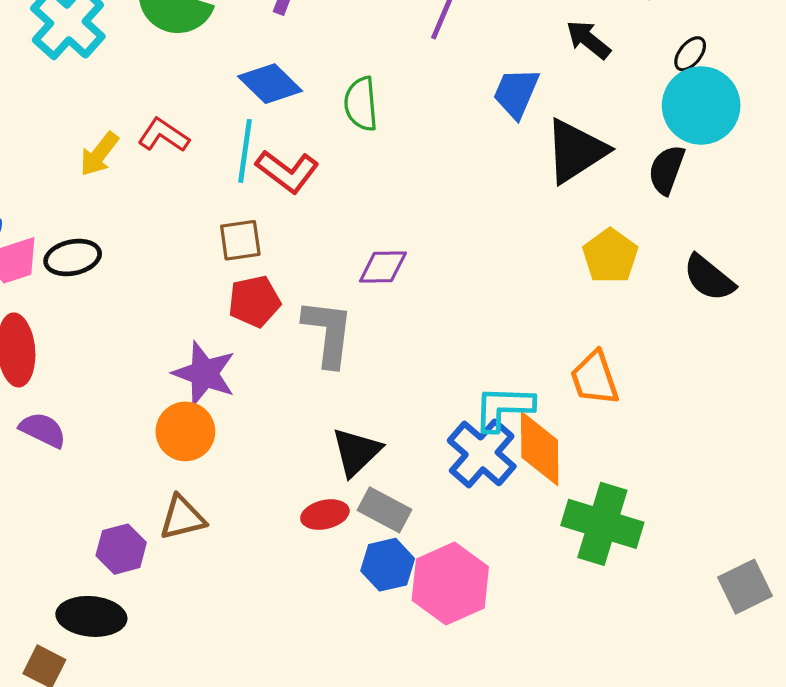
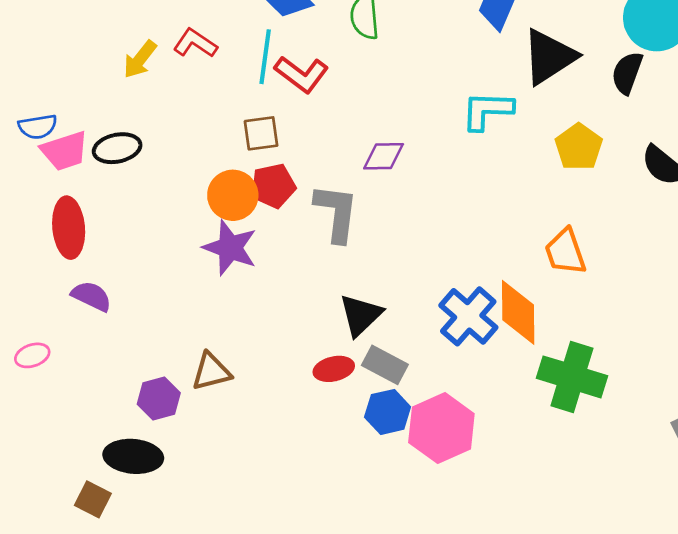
cyan L-shape: (504, 408) -> (487, 110), moved
orange circle: (185, 431) -> (233, 195), moved

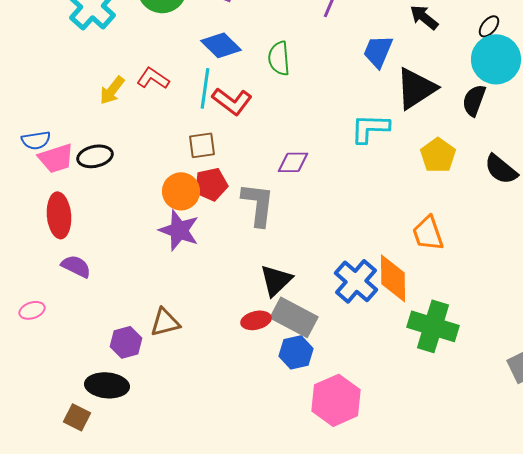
gray rectangle: (385, 365) -> (294, 317), size x1.4
pink hexagon: (441, 428) -> (336, 400), moved

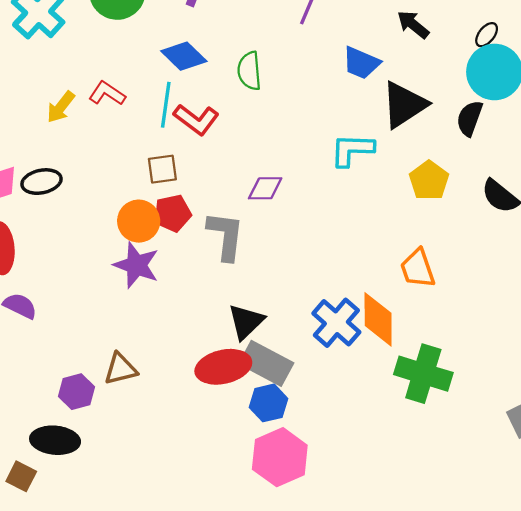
blue trapezoid: (378, 51) -> (361, 63), turned -90
red ellipse: (256, 320) -> (223, 367), size x1.6
pink hexagon: (336, 400) -> (280, 457), moved

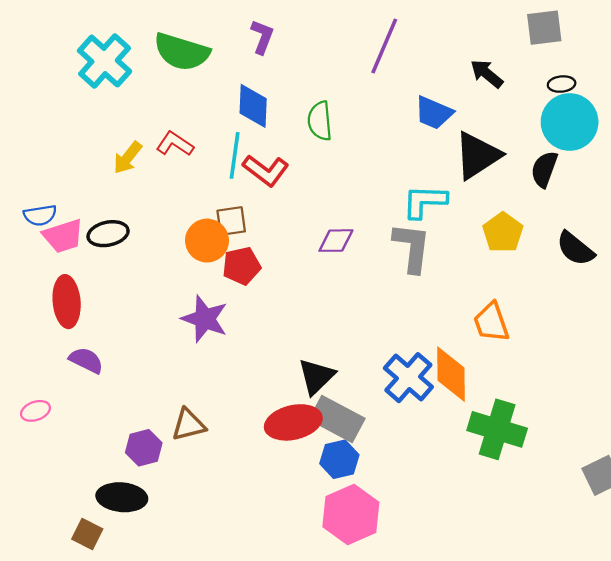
black ellipse: (487, 35) -> (562, 84), turned 45
blue diamond: (184, 56) -> (253, 106), turned 48
orange circle: (139, 221) -> (207, 241), moved
gray L-shape: (226, 236) -> (412, 247), moved

